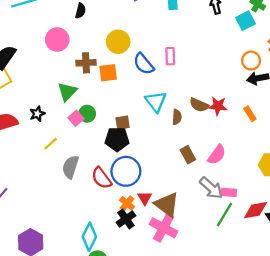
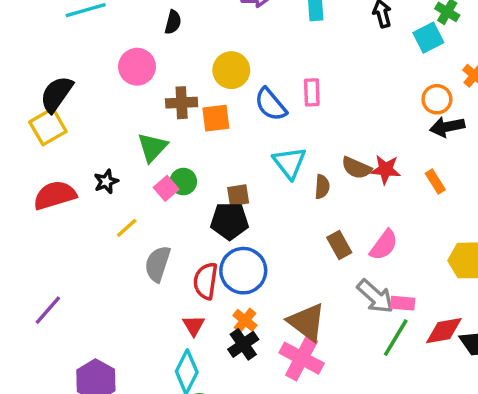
red semicircle: (102, 178) -> (206, 281), turned 45
red triangle: (145, 198) -> (194, 326), moved

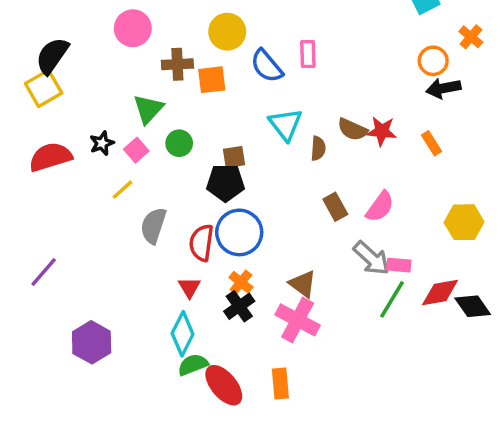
pink square: (166, 188) -> (136, 150), moved
brown triangle: (307, 322) -> (303, 284), size x0.7

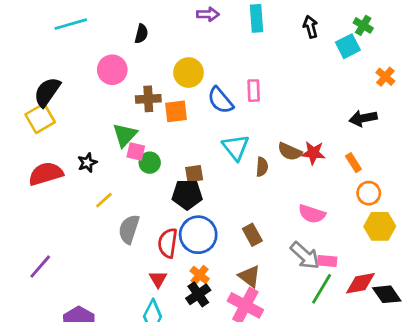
orange circle: (433, 61) -> (369, 193), moved
pink square: (136, 150) -> (136, 152), moved, turned -36
brown rectangle: (335, 207) -> (252, 235), moved
pink semicircle: (380, 207) -> (312, 214), turned 72

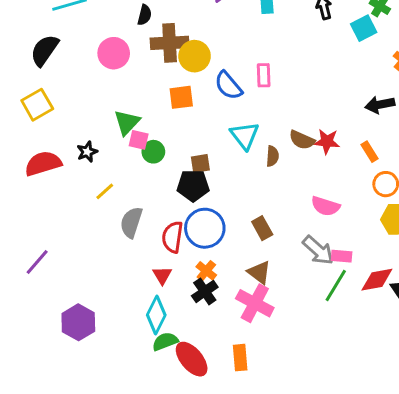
black semicircle: (47, 92) -> (45, 50), moved
brown cross: (148, 99) -> (170, 43), moved, size x1.4

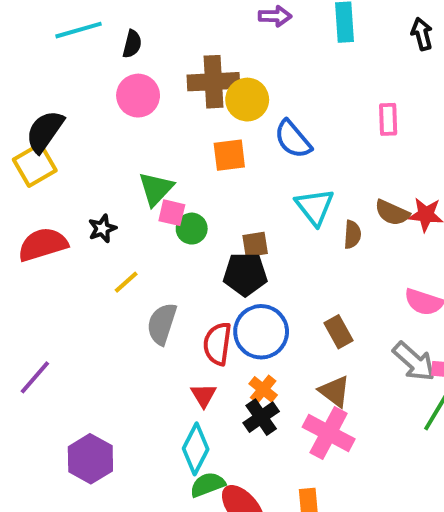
black semicircle: (145, 15) -> (132, 44), moved
black semicircle: (45, 50) -> (45, 131), moved
pink rectangle: (264, 75) -> (388, 119), moved

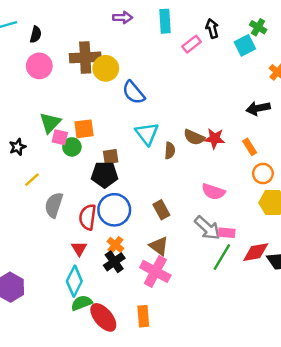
pink rectangle: (388, 119) -> (192, 44), moved, turned 54
orange square: (229, 155) -> (84, 129), moved

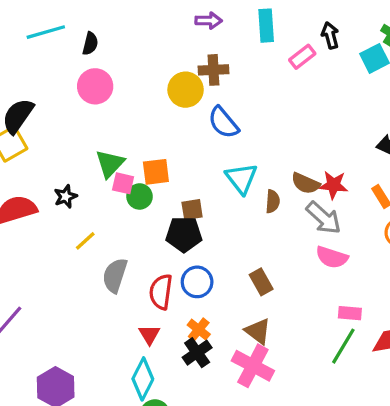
brown cross: (85, 57) -> (213, 70), moved, size x0.7
blue circle: (114, 210) -> (197, 282), size x0.7
gray arrow: (207, 228) -> (324, 218), moved

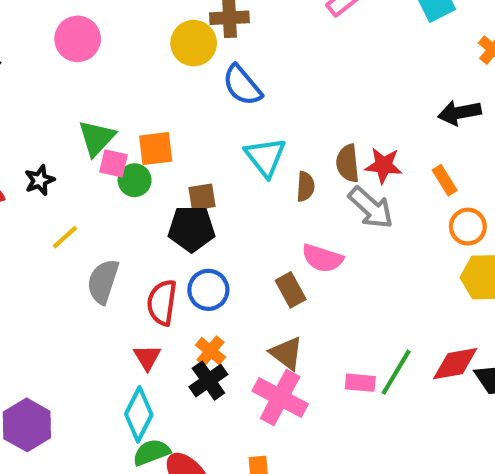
brown semicircle: (306, 183) -> (348, 163), turned 60
pink semicircle: (332, 257) -> (322, 258), moved
pink rectangle: (350, 313) -> (360, 383), moved

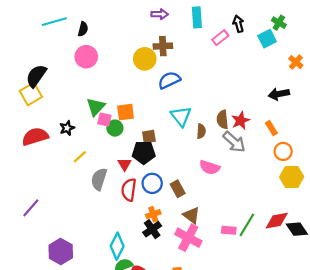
blue semicircle: (242, 85) -> (169, 80), turned 105
red star: (383, 165) -> (241, 121), turned -30
brown rectangle: (291, 290) -> (178, 189), moved
orange cross: (211, 351) -> (153, 214), turned 32
red triangle: (147, 357) -> (125, 164), moved

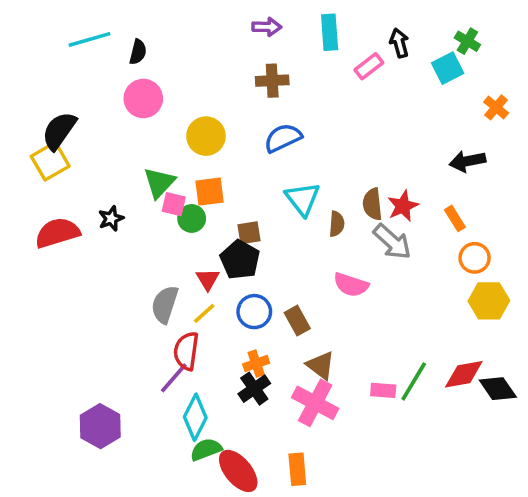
yellow circle: (145, 59) -> (206, 136), moved
black pentagon: (144, 152) -> (240, 260), turned 30
yellow line: (80, 157) -> (204, 313), moved
red semicircle: (129, 190) -> (186, 351), moved
purple line: (31, 208) -> (174, 378), moved

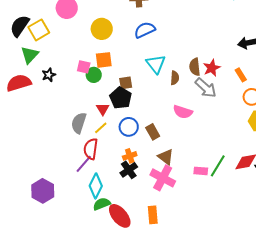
yellow square: (50, 161) -> (39, 30), moved
green triangle: (159, 183) -> (30, 55), moved

